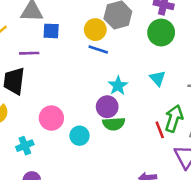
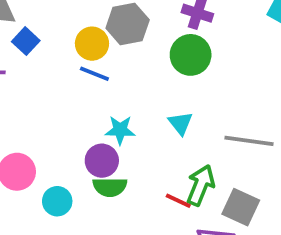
blue square: (51, 31) -> (26, 41), turned 36
cyan star: (118, 86) -> (120, 130), turned 30
red line: (160, 130) -> (178, 201), turned -48

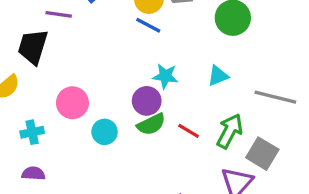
cyan triangle: (181, 123) -> (218, 76), turned 40
green semicircle: (110, 187) -> (151, 124), turned -32
red line: (178, 201) -> (189, 131), moved

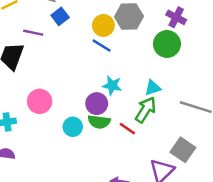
green semicircle: (151, 124) -> (99, 122), turned 30
green arrow: (230, 131) -> (146, 110), moved
cyan circle: (105, 132) -> (73, 127), moved

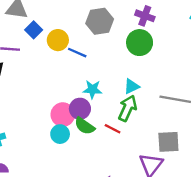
yellow circle: (103, 25) -> (58, 40), moved
pink circle: (40, 101) -> (63, 115), moved
green semicircle: (99, 122) -> (85, 126), turned 35
gray square: (183, 150) -> (168, 142), turned -30

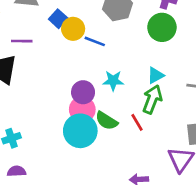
blue square: (34, 30) -> (58, 19), moved
purple circle: (80, 109) -> (83, 92), moved
red line: (113, 129) -> (137, 122), turned 35
cyan circle: (60, 134) -> (80, 131), size x1.6

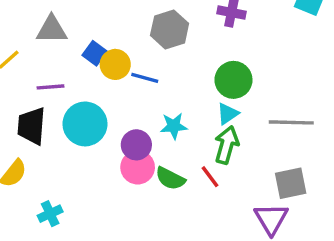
green circle: (162, 27) -> (233, 80), moved
cyan circle: (80, 131) -> (85, 124), moved

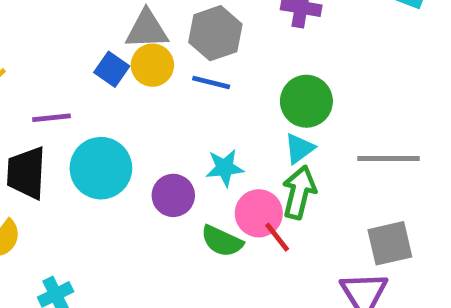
gray triangle: (52, 30) -> (147, 30), moved
yellow circle: (115, 64) -> (152, 65), moved
blue line: (145, 78) -> (211, 82), moved
pink circle: (138, 167) -> (259, 213), moved

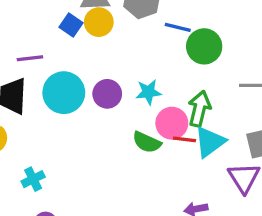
blue line: (211, 82) -> (178, 27), moved
cyan triangle: (299, 149) -> (210, 142), moved, size x1.5
purple circle: (173, 195) -> (107, 94), moved
red line: (277, 237) -> (184, 139), turned -45

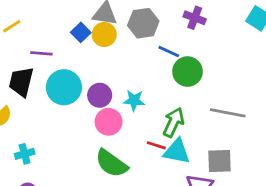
pink circle: (172, 123) -> (109, 122), moved
green semicircle: (147, 142) -> (111, 163), moved, size x1.4
cyan triangle: (210, 142) -> (177, 151), turned 36

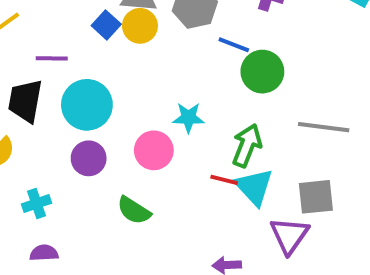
purple circle: (100, 95) -> (89, 158), moved
cyan triangle: (177, 151) -> (254, 187), turned 40
green semicircle: (111, 163) -> (134, 210), moved, size x0.7

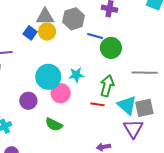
cyan circle: (87, 105) -> (48, 77), moved
cyan triangle: (254, 187) -> (127, 105), moved

